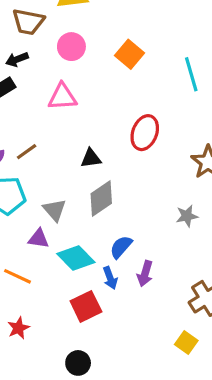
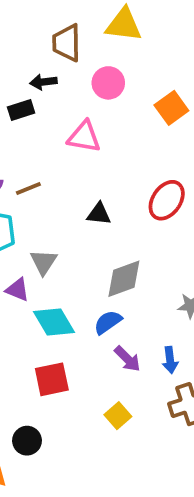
brown trapezoid: (28, 22) -> (67, 43), turned 64
gray diamond: (101, 199) -> (124, 279), moved
purple arrow: (145, 274) -> (127, 359), turned -75
blue arrow: (110, 278) -> (170, 360), moved
yellow square: (186, 342) -> (118, 416), moved

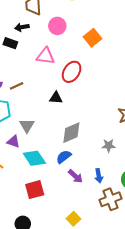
black rectangle: (21, 110) -> (10, 43), turned 40
red ellipse: (167, 200) -> (72, 72), moved
yellow square: (118, 416) -> (74, 219), moved

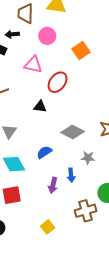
gray diamond: (71, 133) -> (73, 132), moved, turned 45
blue semicircle: (64, 157) -> (44, 152), moved
purple arrow: (75, 176) -> (53, 185), turned 56
blue arrow: (99, 176) -> (71, 175), moved

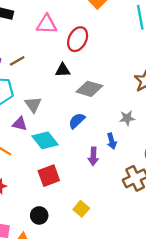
gray diamond: (73, 132) -> (89, 89), moved
yellow square: (48, 227) -> (81, 209), moved

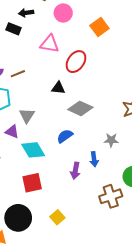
black circle: (39, 215) -> (18, 218), size x1.6

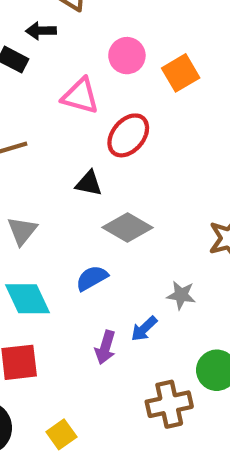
pink circle: (63, 13) -> (127, 56), moved
blue arrow: (94, 159) -> (144, 329), turned 48

